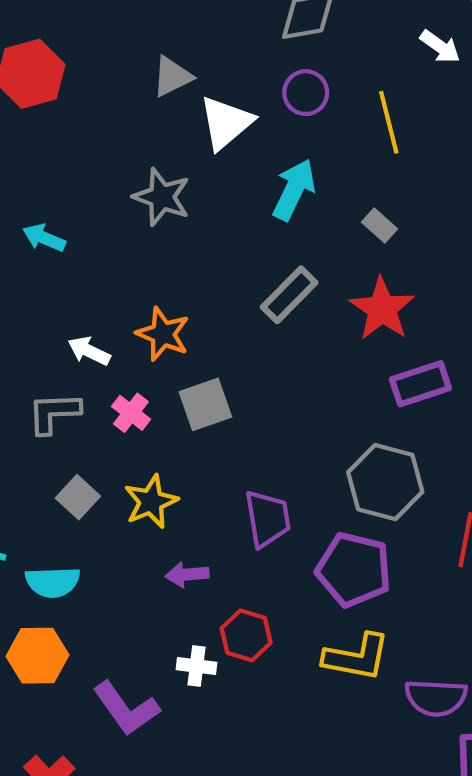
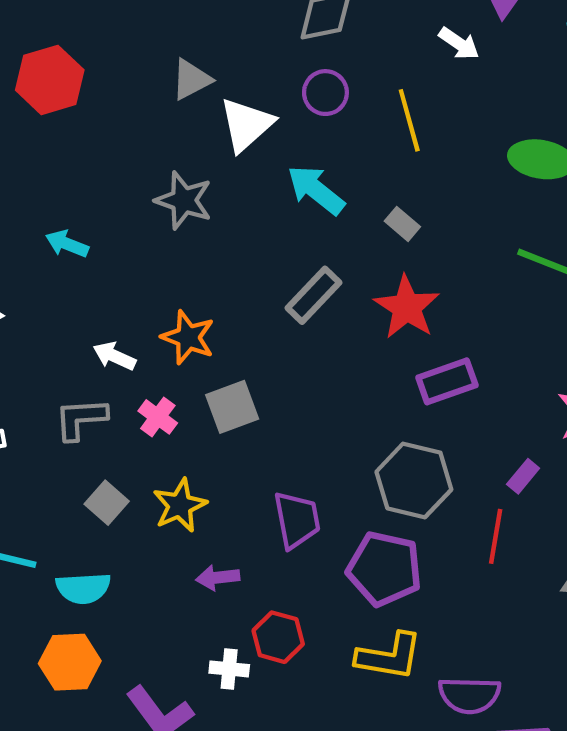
cyan arrow: (294, 190) -> (316, 190), turned -76

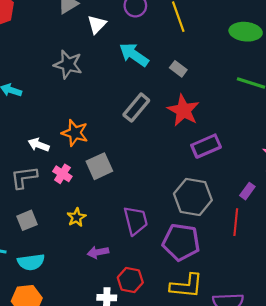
white triangle: (246, 125) -> (97, 24), size x0.7
gray square: (107, 503) -> (27, 220), moved, turned 30
yellow star: (180, 505) -> (76, 217), size x0.7

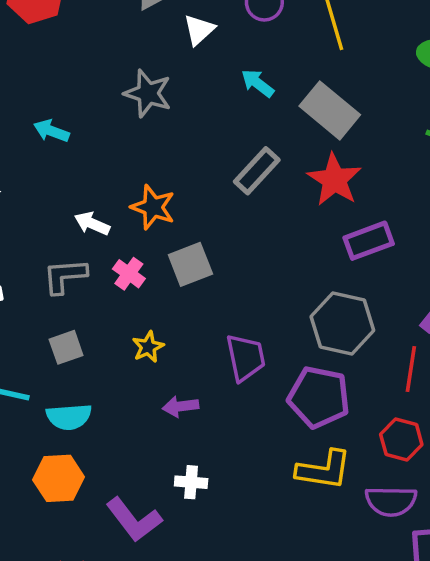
cyan arrow: (134, 55) -> (258, 83), size x0.7
gray rectangle: (178, 69) -> (330, 110), size x2.0
red hexagon: (130, 280) -> (401, 439), moved

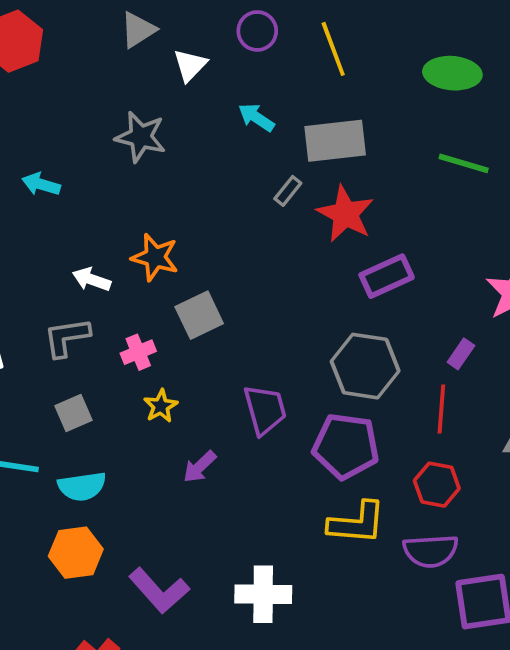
gray rectangle: (330, 110) -> (335, 141), turned -42
gray rectangle: (257, 171) -> (288, 191), moved, size x0.6
pink cross: (129, 274) -> (138, 352), moved, turned 36
purple arrow: (180, 406) -> (200, 467), turned -32
white cross: (191, 482) -> (263, 594), moved, size x1.6

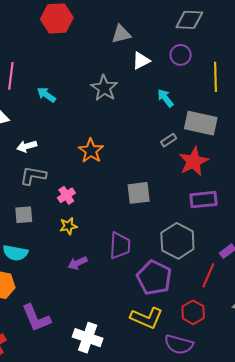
white arrow: (92, 279) -> (27, 146), moved, turned -54
gray square: (199, 315) -> (139, 193), moved
pink cross: (138, 352) -> (66, 195), turned -30

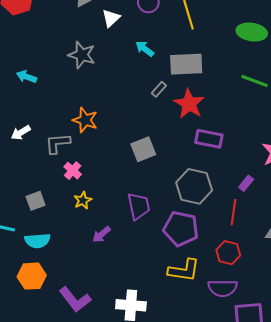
gray L-shape: (33, 176) -> (58, 143), moved
purple rectangle: (203, 200) -> (209, 139), turned 32

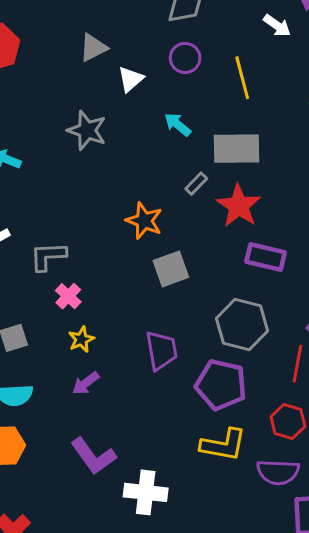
orange star: (85, 120) -> (144, 221), moved
purple arrow: (101, 234) -> (86, 383), moved
purple L-shape: (75, 299) -> (93, 456), moved

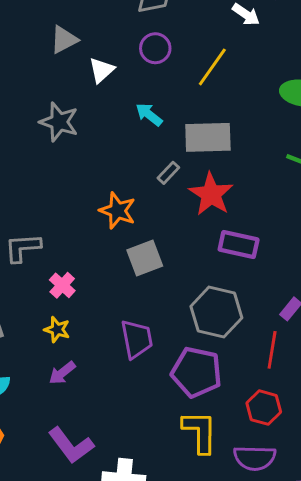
yellow line: (242, 78) -> (212, 67), turned 51
pink cross: (68, 296) -> (62, 285), moved
yellow star: (81, 339) -> (57, 330), turned -30
yellow L-shape: (223, 445) -> (200, 432), turned -99

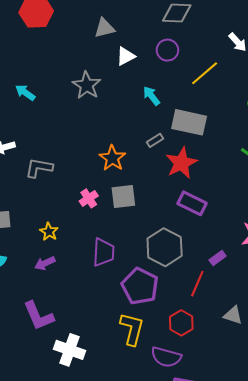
pink cross: (62, 285) -> (89, 198), moved

